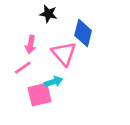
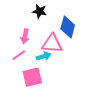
pink triangle: (64, 54) -> (52, 44), turned -45
cyan arrow: (54, 82) -> (44, 56), moved

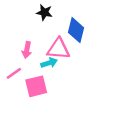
pink arrow: (25, 36) -> (27, 50), moved
pink line: (19, 55) -> (14, 73), moved

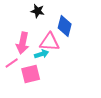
pink arrow: (27, 50) -> (23, 43), size x1.5

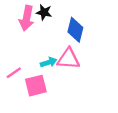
pink triangle: (50, 42) -> (68, 59), moved
pink arrow: (23, 43) -> (27, 18), moved

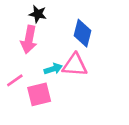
black star: (44, 12) -> (38, 14), moved
pink arrow: (27, 18) -> (29, 40), moved

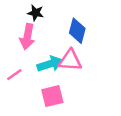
cyan arrow: (53, 69) -> (50, 64), size x1.5
pink square: (39, 94) -> (52, 96), moved

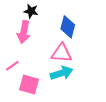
cyan arrow: (50, 64) -> (62, 73), moved
pink square: (52, 96) -> (29, 85), moved, turned 30

